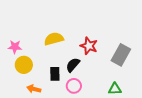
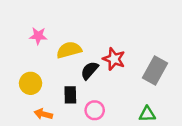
pink star: (15, 47) -> (38, 36), moved
black semicircle: (73, 65) -> (90, 70), moved

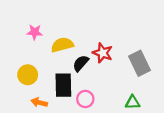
gray rectangle: (155, 70) -> (139, 63), turned -55
black rectangle: (70, 95) -> (63, 85), size x1.5

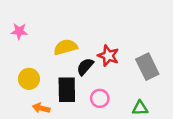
pink star: (35, 32) -> (19, 31), moved
pink circle: (85, 99) -> (100, 98), moved

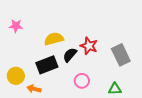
yellow circle: (29, 79) -> (16, 76), moved
black rectangle: (67, 90) -> (47, 65), moved, turned 70

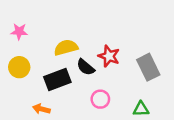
black semicircle: (70, 55) -> (86, 67), turned -91
yellow circle: (16, 76) -> (19, 67), moved

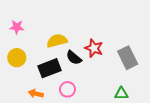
pink circle: (100, 99) -> (67, 89), moved

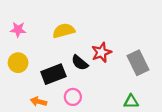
yellow semicircle: (57, 41) -> (64, 31), moved
red star: (94, 48) -> (101, 52), turned 30

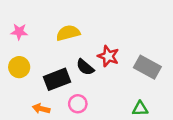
red star: (101, 52) -> (108, 56), turned -30
gray rectangle: (138, 63) -> (147, 67), turned -35

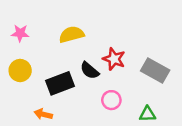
pink circle: (78, 104) -> (111, 100), moved

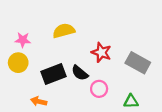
pink star: (20, 33) -> (23, 40), moved
black semicircle: (90, 71) -> (80, 73), moved

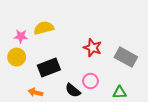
yellow semicircle: (64, 31) -> (44, 28), moved
black semicircle: (80, 73) -> (73, 90), moved

